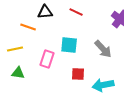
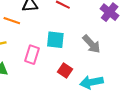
red square: (78, 74) -> (65, 71), turned 32

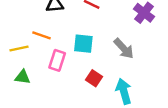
orange line: (12, 21) -> (42, 35), moved
cyan arrow: (91, 82) -> (124, 91), turned 85

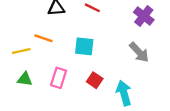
gray arrow: (124, 48) -> (139, 52), moved
pink rectangle: (57, 60) -> (59, 78), moved

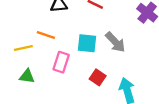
gray arrow: (139, 52) -> (115, 42), moved
pink rectangle: (59, 78) -> (61, 62), moved

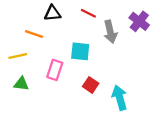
orange line: (46, 35) -> (34, 34), moved
gray arrow: (115, 42) -> (110, 32), moved, turned 30

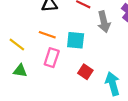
orange line: (34, 34) -> (47, 35), moved
yellow line: (18, 56) -> (17, 45), turned 49

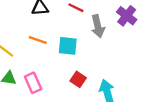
pink rectangle: (52, 58) -> (33, 83), moved, turned -42

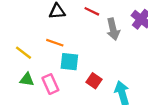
cyan square: (68, 46) -> (69, 62), moved

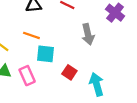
gray arrow: (113, 29) -> (88, 34), moved

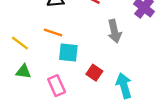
pink rectangle: (27, 76) -> (57, 86), moved

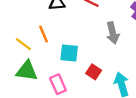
orange line: (53, 32) -> (43, 34), moved, turned 48
green triangle: (23, 71) -> (27, 71), size x1.5

